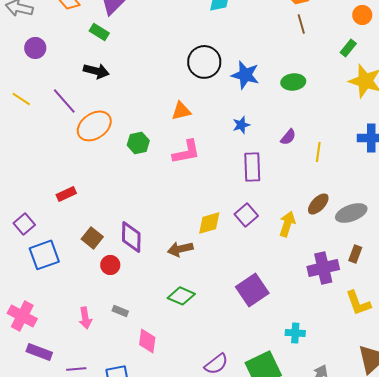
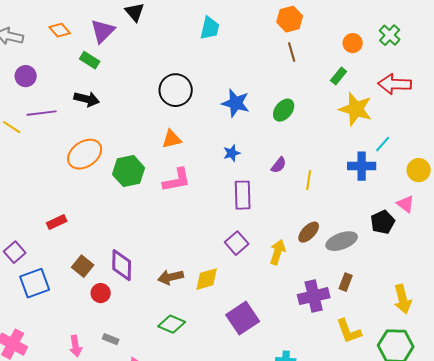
black circle: (204, 62) -> (176, 90), moved
green ellipse: (293, 82) -> (284, 110), turned -45
purple line: (64, 101) -> (42, 113), moved, turned -56
green hexagon: (138, 143) -> (129, 171), size x1.4
yellow diamond: (209, 223) -> (207, 279), moved

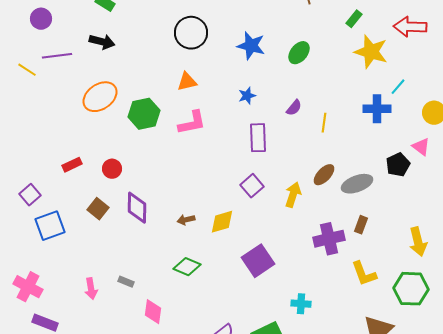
brown arrow: (171, 277) -> (186, 220), size x0.7
red circle: (101, 293) -> (112, 169), moved

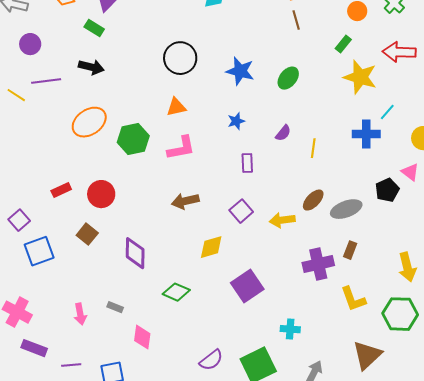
purple rectangle: (258, 138) -> (247, 163), size x0.7
red circle: (112, 169) -> (101, 194), size x1.4
yellow arrow: (293, 195) -> (282, 220), turned -115
purple diamond: (137, 208) -> (135, 253), moved
brown arrow: (186, 220) -> (185, 201), moved, size x1.5

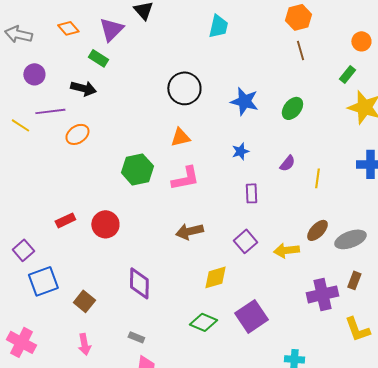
black arrow: (91, 67) -> (83, 88), moved
orange ellipse: (89, 122) -> (77, 134), moved, size x0.7
brown square: (87, 234) -> (84, 301), moved
green diamond: (176, 292) -> (203, 322), moved
gray rectangle: (115, 307) -> (136, 337), moved

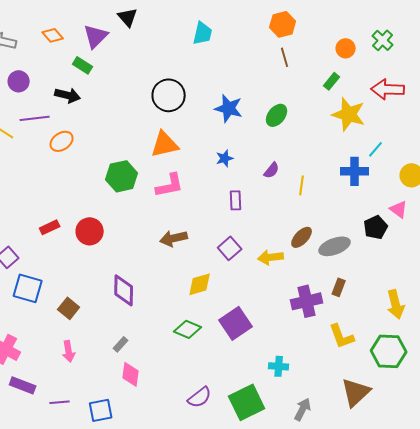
orange triangle: (180, 137) -> (165, 144), size x1.4
blue square: (43, 281) -> (28, 288), turned 36
gray rectangle: (136, 337) -> (121, 344), turned -70

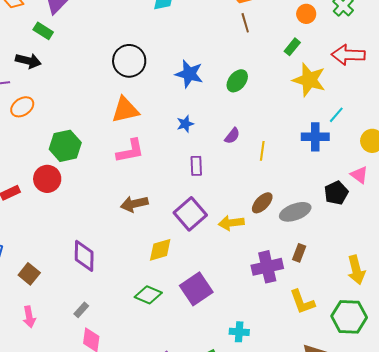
green hexagon: (122, 176) -> (65, 146), moved
red circle: (90, 231) -> (47, 179), moved
purple square: (230, 248) -> (190, 214), size x1.4

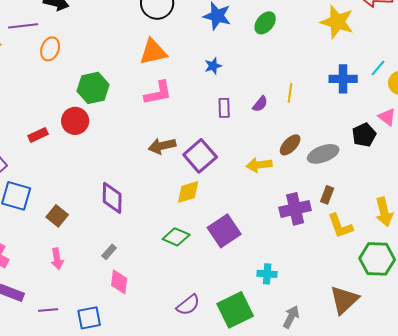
orange ellipse: (22, 107) -> (50, 49), turned -35
cyan line: (336, 115) -> (378, 68), moved
purple semicircle: (232, 136) -> (260, 104), moved
purple square: (190, 214) -> (200, 156), moved
yellow L-shape: (302, 302) -> (340, 226), moved

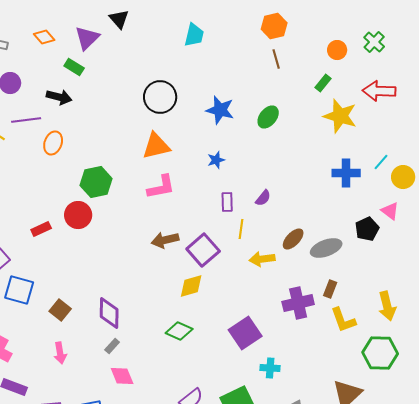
yellow line: (290, 93) -> (241, 229), moved
purple diamond: (112, 198) -> (109, 313), moved
purple square: (224, 231) -> (245, 333), moved
pink diamond: (119, 282) -> (122, 376), turned -30

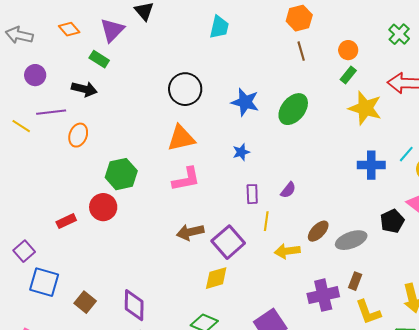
orange circle: (337, 50) -> (348, 50), moved
green ellipse: (268, 117) -> (293, 109), size x1.4

